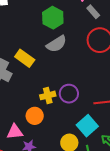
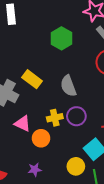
gray semicircle: (56, 44) -> (68, 86), moved, turned 100
pink triangle: (15, 132) -> (23, 124), moved, turned 30

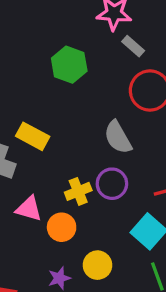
gray semicircle: (68, 86) -> (118, 137), moved
yellow circle: (76, 166) -> (97, 265), moved

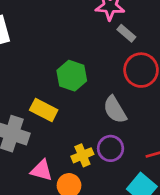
green hexagon: (69, 65) -> (72, 76), moved

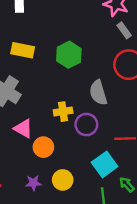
yellow rectangle: (44, 110) -> (23, 50), moved, turned -30
yellow cross: (82, 155) -> (63, 112), moved

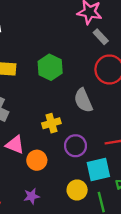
purple circle: (86, 125) -> (75, 146), moved
cyan square: (105, 164) -> (98, 169), turned 30
yellow circle: (63, 180) -> (77, 190), moved

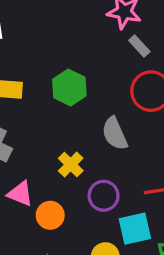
yellow cross: (51, 123) -> (71, 164), turned -30

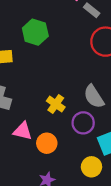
green hexagon: (69, 88) -> (35, 32), moved
gray semicircle: (115, 133) -> (94, 97), moved

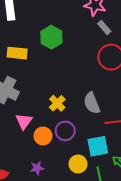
purple circle: (83, 123) -> (65, 131), moved
pink triangle: (23, 131) -> (24, 121), turned 42

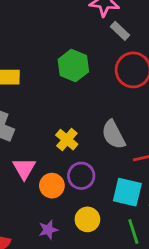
green hexagon: (51, 37) -> (73, 66), moved
cyan square: (98, 146) -> (127, 192), turned 30
yellow circle: (78, 164) -> (87, 219), moved

